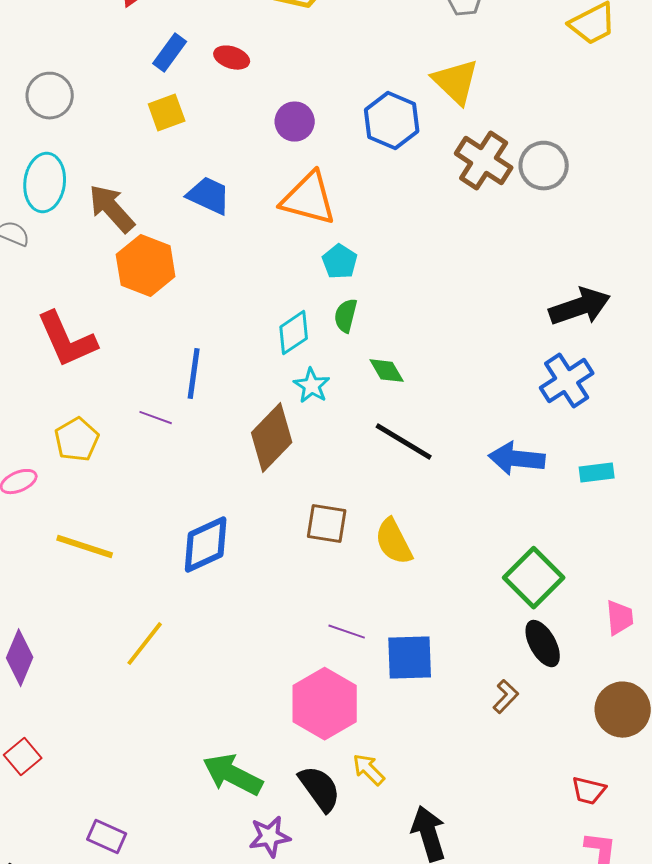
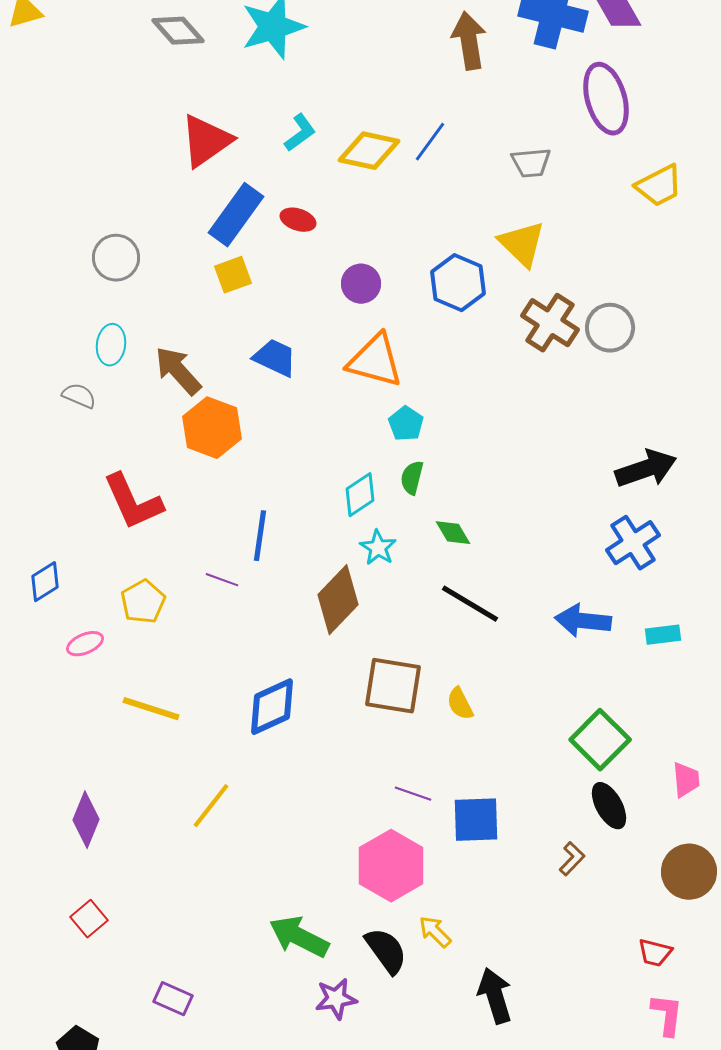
blue rectangle: (170, 53) -> (236, 215), size x1.6
cyan ellipse: (45, 183) -> (111, 345), size x0.7
brown square: (327, 524) -> (393, 686), size x1.4
yellow semicircle: (394, 542) -> (460, 704), size x0.7

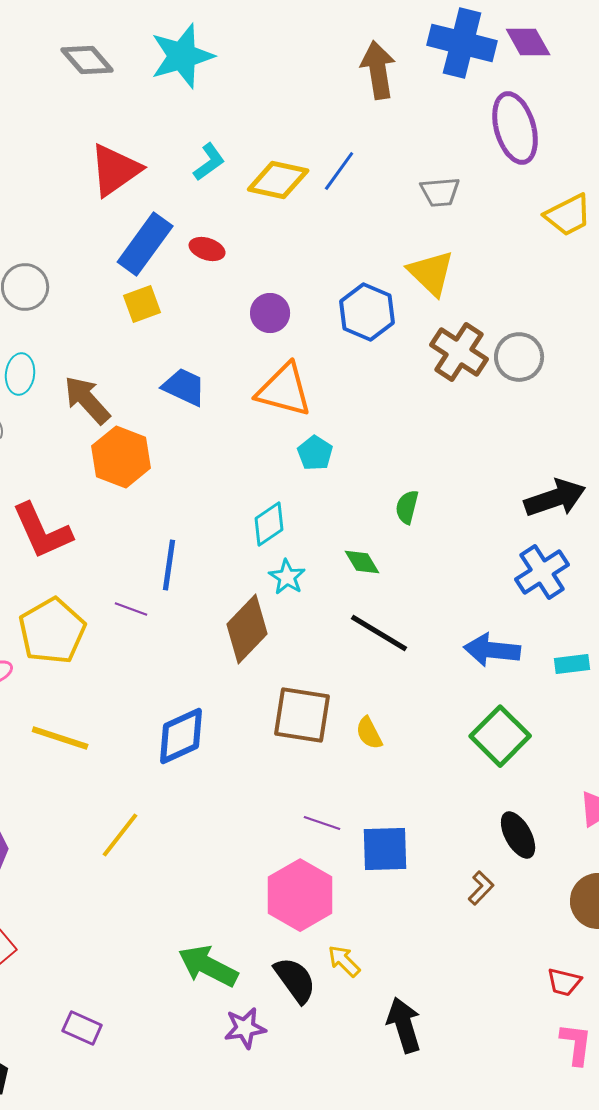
green semicircle: (412, 478) -> (407, 507), moved
yellow pentagon: (143, 602) -> (52, 631), size x1.5
green square: (600, 740) -> (500, 736), moved

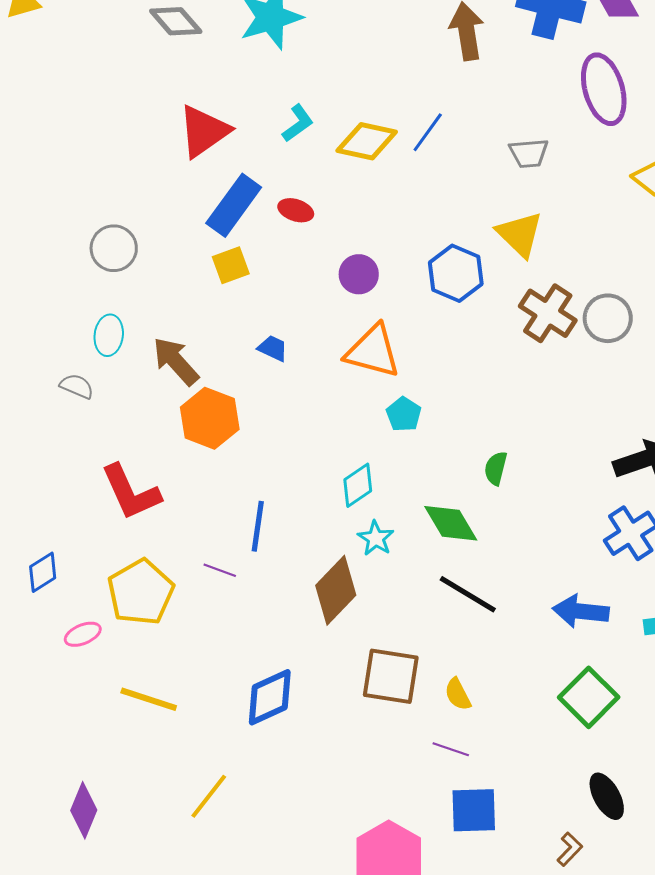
blue trapezoid: (184, 387) -> (273, 348), size x0.7
green diamond: (362, 562) -> (451, 523), size x1.5
purple line: (322, 823) -> (451, 749), moved

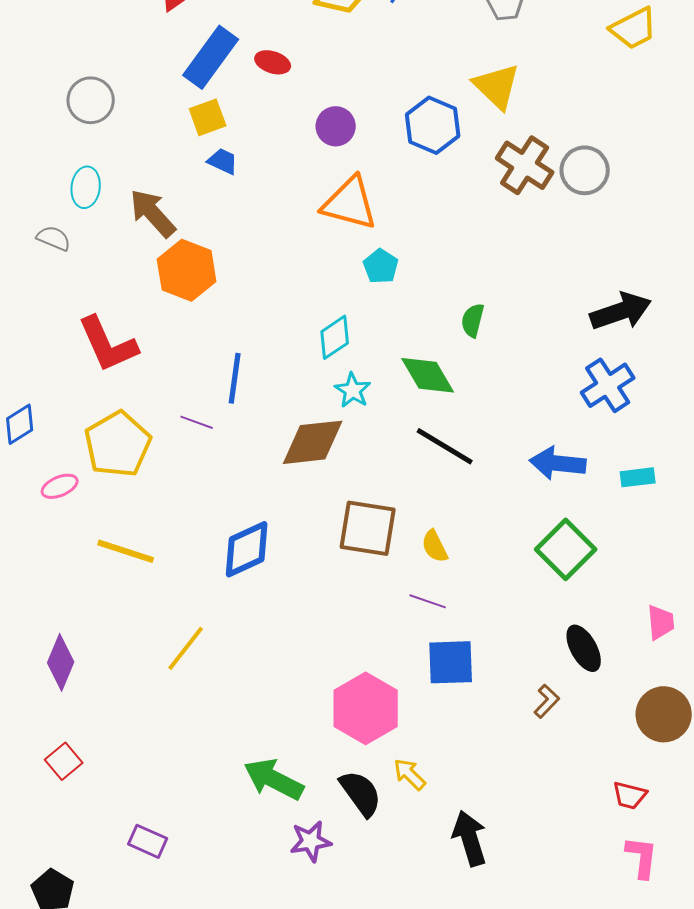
blue trapezoid: (273, 348) -> (223, 161), moved
brown diamond: (336, 590) -> (313, 442), turned 40

